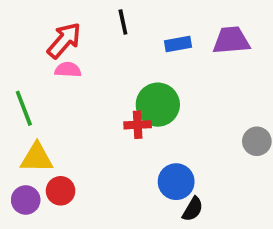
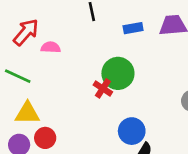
red arrow: (64, 40) -> (26, 32), moved
green line: (24, 108) -> (18, 76), turned -44
red cross: (138, 125) -> (103, 88), turned 36

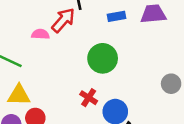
red arrow: (26, 32) -> (63, 20), moved
red cross: (103, 88) -> (89, 98), moved

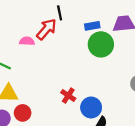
green circle: (103, 58) -> (101, 44), moved

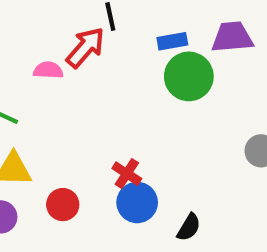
blue circle: (91, 107) -> (137, 202), moved
red circle: (23, 113) -> (63, 205), moved

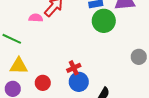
red cross: (127, 174) -> (74, 68), turned 32

